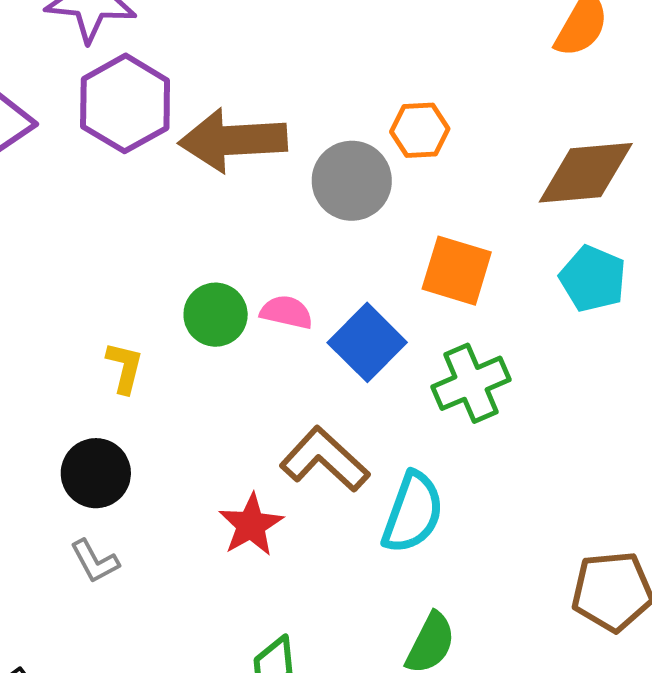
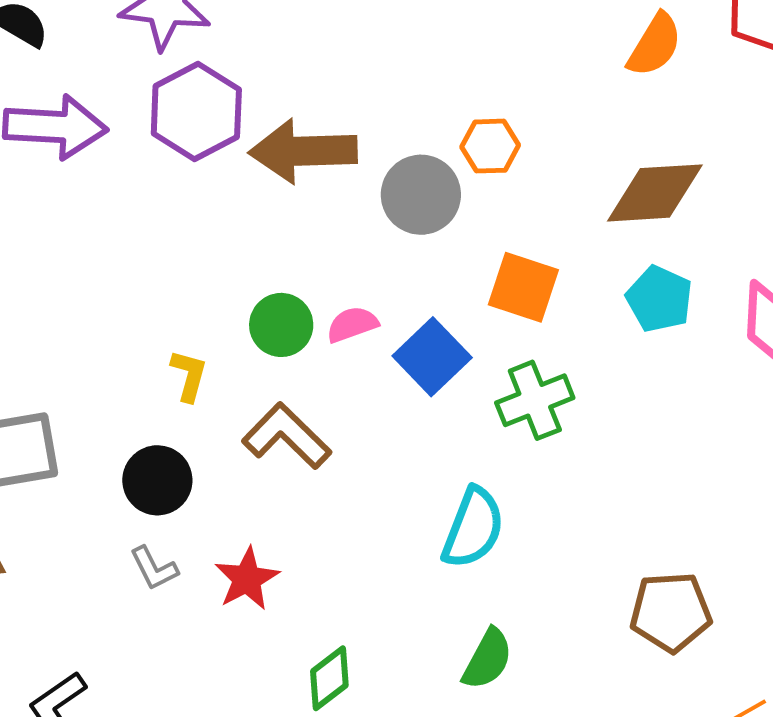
pink semicircle: (286, 312) -> (352, 324), turned -34
brown L-shape: (325, 459) -> (287, 436), moved
red star: (251, 525) -> (247, 579), moved

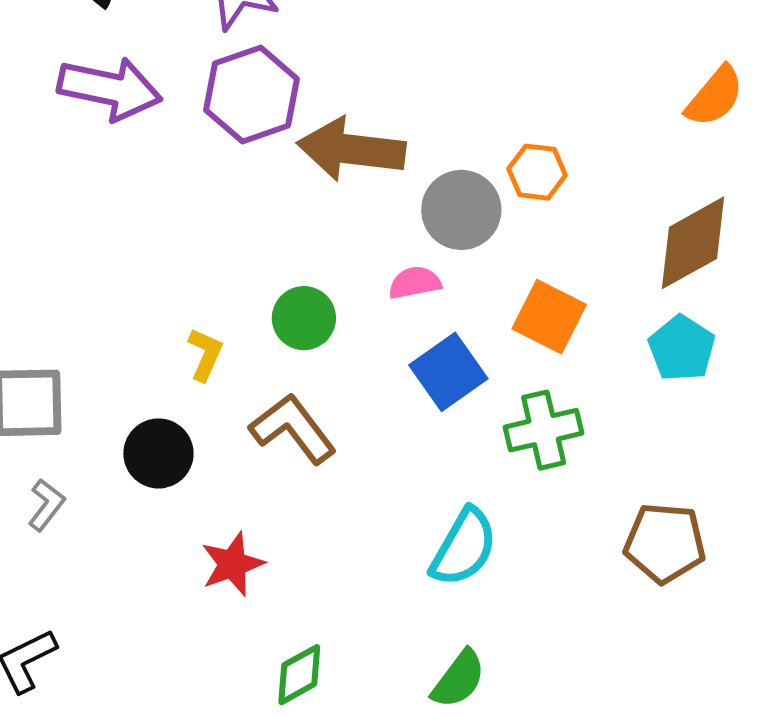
brown diamond: (655, 193) -> (693, 243), turned -34
pink semicircle: (352, 324) -> (415, 283), moved
gray L-shape: (154, 568) -> (46, 505), moved, turned -124
brown pentagon: (671, 612) -> (665, 543), moved

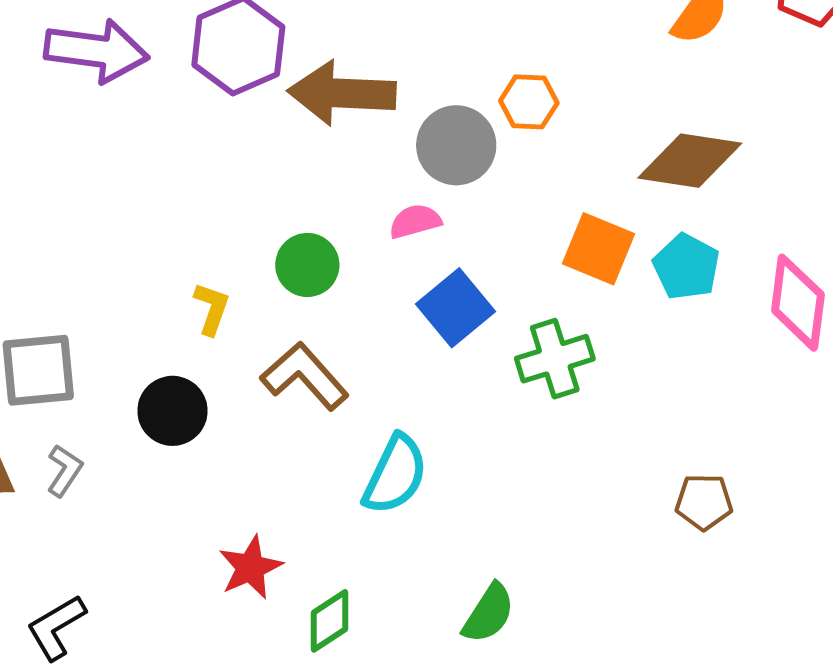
brown diamond: (693, 243) -> (690, 161), turned 42
orange square: (549, 317) -> (599, 249), moved
brown pentagon: (665, 543) -> (704, 502), moved, size x0.7
cyan semicircle: (464, 547) -> (395, 475), moved
red star: (232, 564) -> (250, 567), moved

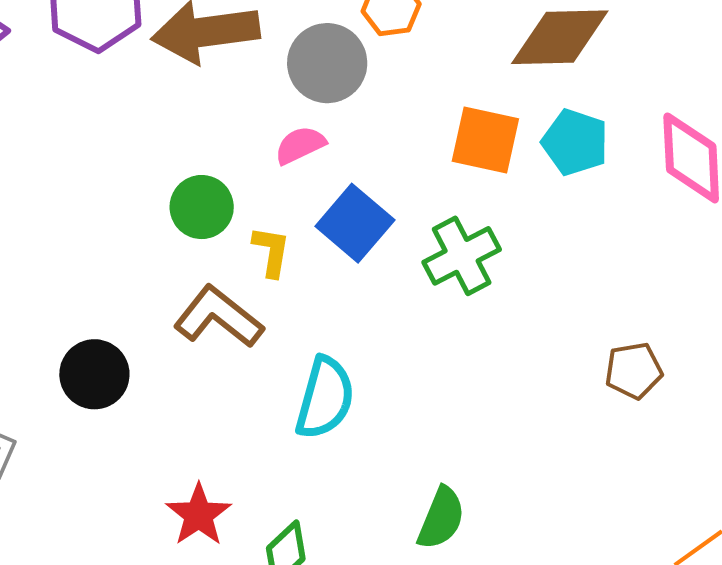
yellow L-shape: (212, 309) -> (271, 251), moved

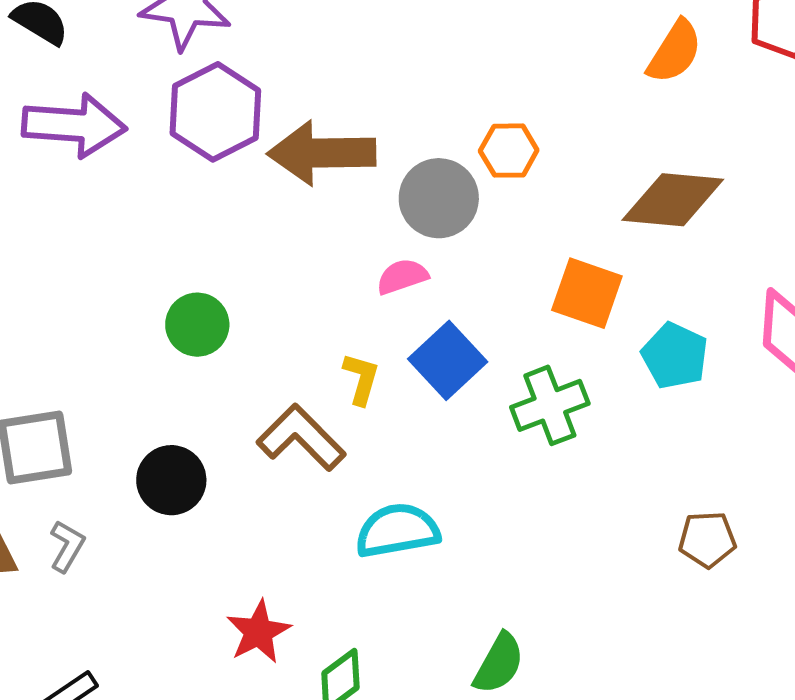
cyan pentagon: (575, 142) -> (675, 356), moved
green circle: (202, 207) -> (197, 325), moved
cyan semicircle: (325, 398) -> (397, 530), turned -122

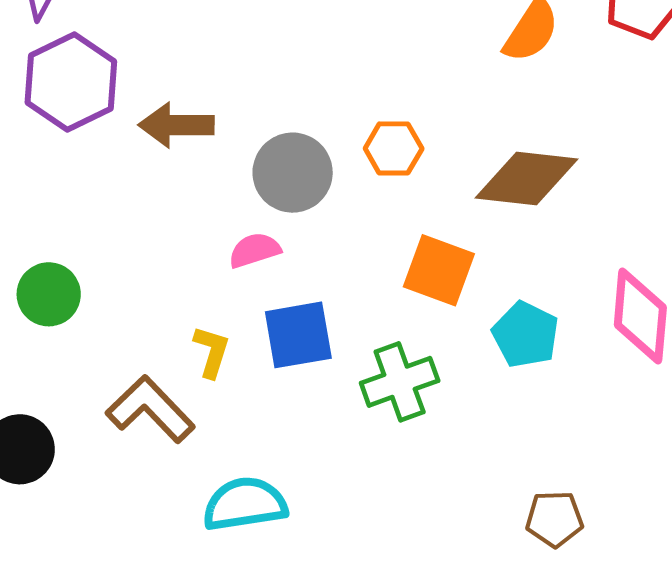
orange hexagon: (509, 151) -> (394, 148), moved
brown arrow: (322, 153) -> (176, 125), size x0.7
blue square: (448, 360) -> (298, 335), turned 32

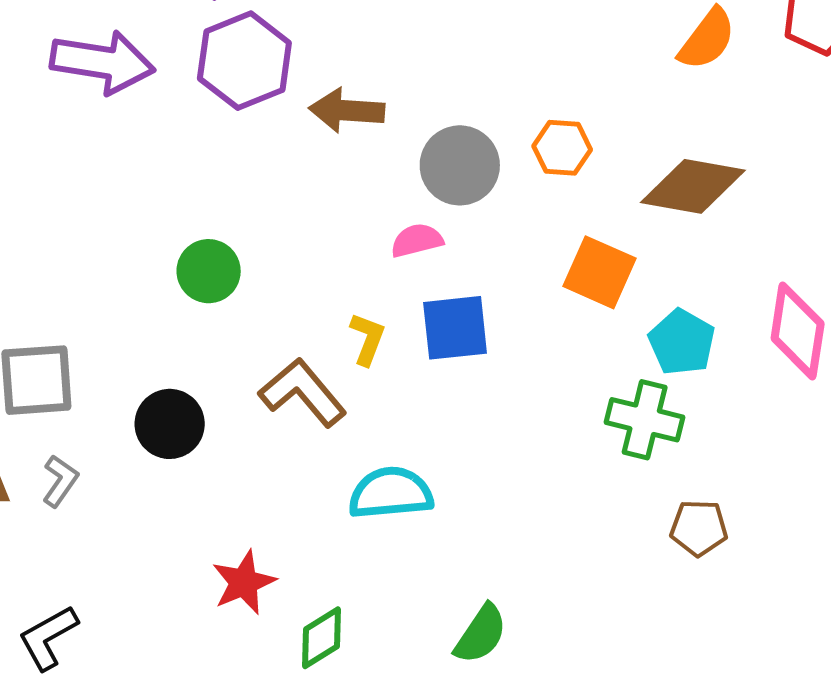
green cross: (400, 382) -> (645, 420), moved, turned 30

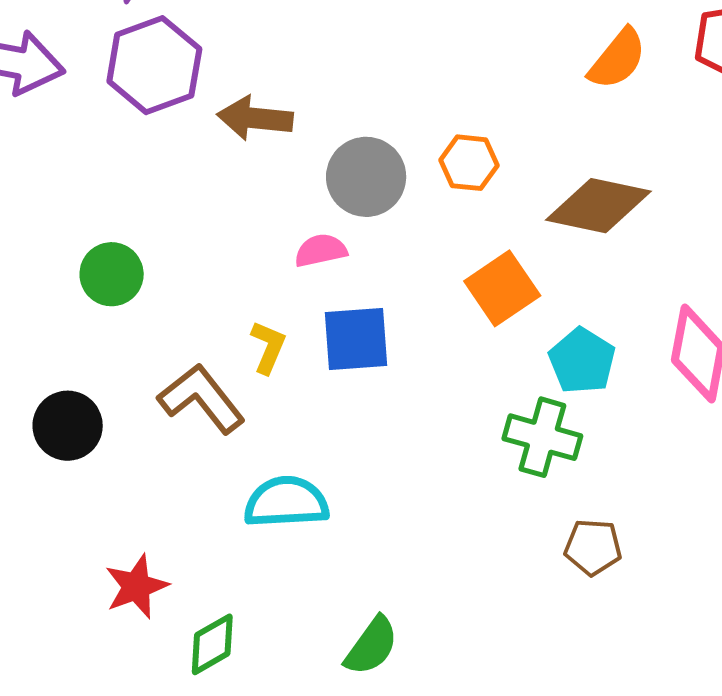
orange square: (600, 272) -> (502, 288), turned 30

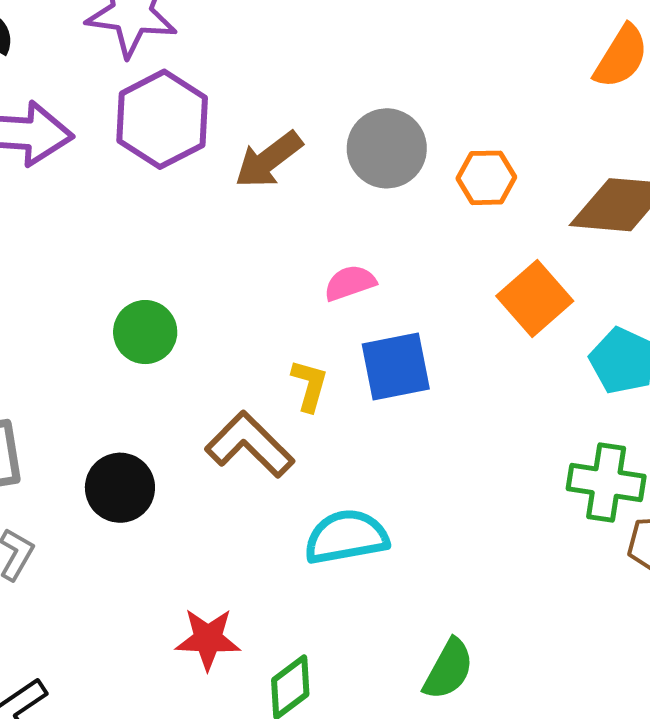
brown arrow: (255, 118) -> (269, 160), turned -36
gray circle: (366, 177) -> (387, 148), moved
green cross: (542, 437) -> (606, 482), moved
red star: (136, 586) -> (208, 639), turned 30

